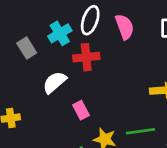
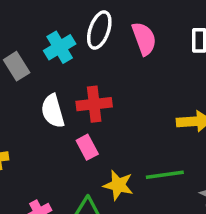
red cross: (86, 57) -> (94, 104), moved
white semicircle: (54, 82) -> (53, 111), turned -65

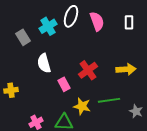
red cross: (94, 104) -> (88, 70), moved, turned -30

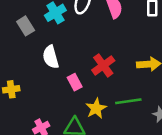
yellow star: (82, 106) -> (96, 108), turned 30

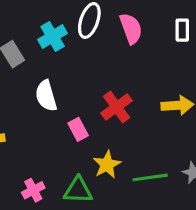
green line: (128, 101) -> (150, 177), moved

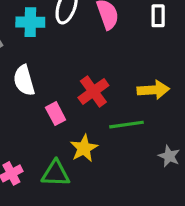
cyan cross: (53, 36) -> (30, 22), turned 32
green line: (150, 177) -> (127, 125), moved

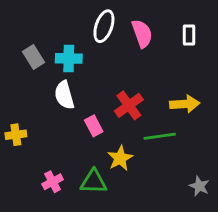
cyan cross: (30, 22) -> (69, 58), moved
gray star: (169, 156) -> (199, 186), moved

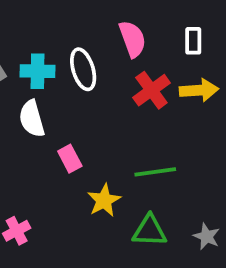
white ellipse: (104, 26) -> (83, 69), moved, turned -36
yellow arrow: (185, 104) -> (199, 90), moved
red cross: (129, 105) -> (151, 90), moved
green triangle: (94, 182) -> (150, 231), moved

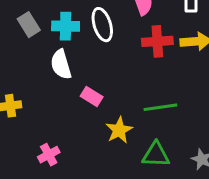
red cross: (151, 90) -> (157, 41), turned 32
pink rectangle: (70, 159) -> (92, 96), turned -30

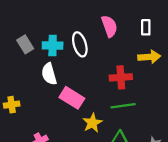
red cross: (157, 41) -> (121, 77), moved
pink rectangle: (92, 96) -> (72, 98), size x1.5

